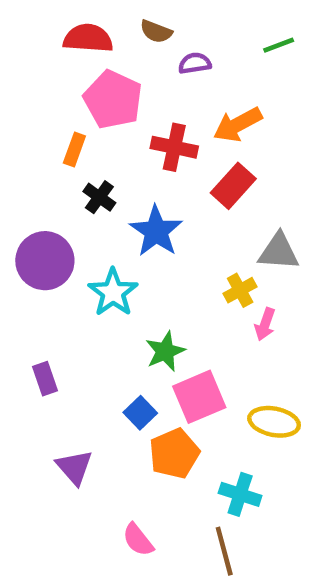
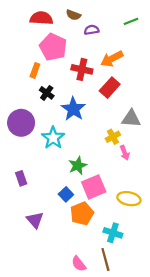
pink arrow: (265, 324) -> (125, 153), turned -40
pink semicircle: (138, 540) -> (79, 264), moved

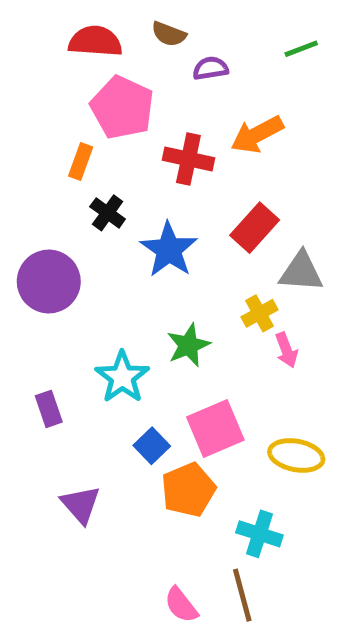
red rectangle: (110, 88) -> (255, 228), moved
cyan star: (53, 138) -> (122, 377), moved
green star: (78, 166) -> (188, 345), moved

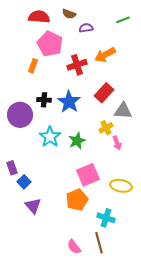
red cross: (188, 159) -> (77, 65), turned -30
black cross: (108, 213) -> (44, 100), moved, turned -32
cyan star: (122, 377) -> (50, 137), moved
purple rectangle: (49, 409) -> (12, 168), moved
blue square: (152, 446) -> (24, 182), moved

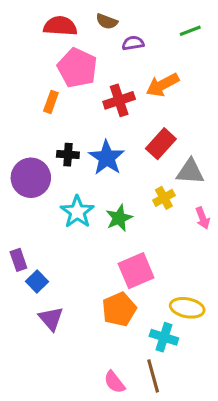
pink arrow: (117, 143) -> (203, 218), moved
yellow ellipse: (121, 186) -> (187, 308), moved

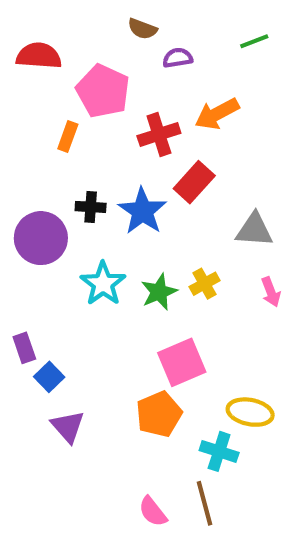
red semicircle: (60, 26) -> (39, 56), moved
red rectangle: (161, 144) -> (194, 182), moved
yellow cross: (164, 198) -> (205, 284), moved

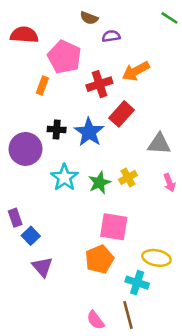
green line: (254, 41) -> (169, 18), moved, turned 54
pink square: (182, 362) -> (114, 227), turned 32

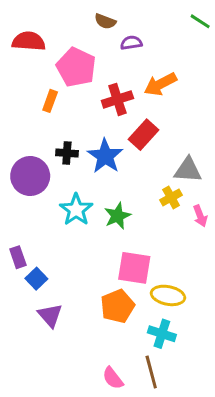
yellow cross: (128, 177) -> (171, 197), moved
yellow ellipse: (156, 258) -> (168, 295), moved

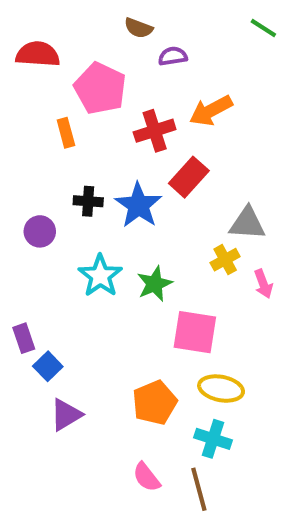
orange rectangle: (50, 101) -> (66, 133), turned -35
purple circle: (30, 176) -> (40, 231), size x0.6
pink square: (134, 268) -> (195, 332), moved
purple triangle: (50, 315) -> (66, 415), turned 40
pink semicircle: (113, 378) -> (147, 477), moved

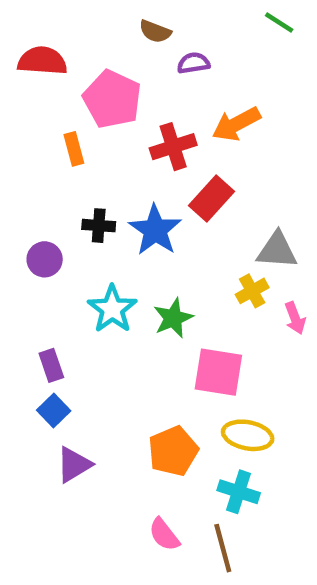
green line: (263, 28) -> (279, 23), moved
purple rectangle: (24, 338) -> (51, 365), moved

